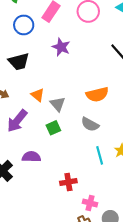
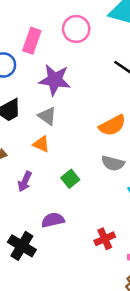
purple star: (61, 47) -> (55, 80), size x1.4
gray triangle: (58, 104) -> (47, 116), moved
purple arrow: (17, 121) -> (25, 181), size x0.7

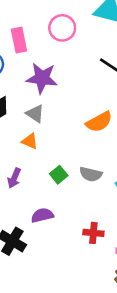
pink rectangle: (32, 41) -> (19, 40), turned -30
gray semicircle: (113, 163) -> (91, 174), moved
red cross: (105, 239) -> (93, 233), turned 30

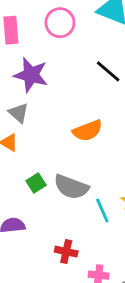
gray semicircle: (91, 174) -> (71, 187), size x1.4

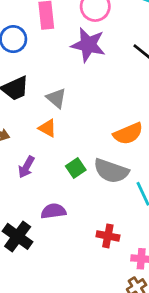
purple star: (31, 75) -> (88, 45), moved
orange semicircle: (88, 131) -> (128, 134), moved

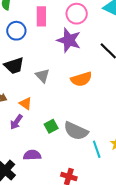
orange triangle: (47, 128) -> (26, 104), moved
orange semicircle: (128, 134) -> (81, 79), moved

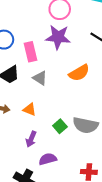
pink rectangle: (41, 16) -> (31, 52), moved
purple arrow: (16, 122) -> (31, 139), moved

